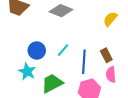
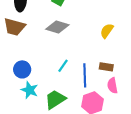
blue circle: (37, 51) -> (22, 69), moved
brown rectangle: (106, 55) -> (106, 67), turned -48

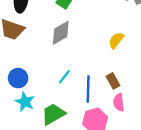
gray diamond: (57, 27) -> (61, 33), turned -50
brown rectangle: (106, 67) -> (113, 81), turned 48

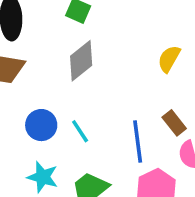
cyan line: (64, 77) -> (80, 131), moved, turned -63
blue circle: (18, 78) -> (41, 125), moved

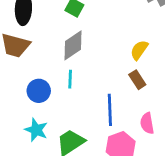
brown rectangle: (174, 123) -> (137, 80), moved
cyan line: (80, 131) -> (70, 79), moved, turned 30

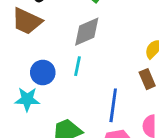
cyan star: (36, 130) -> (27, 99), moved, turned -30

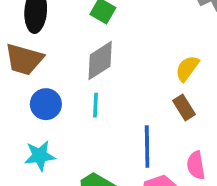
blue circle: (43, 72) -> (46, 104), moved

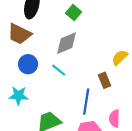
cyan line: (95, 105) -> (59, 70), turned -64
brown rectangle: (184, 108) -> (105, 80), moved

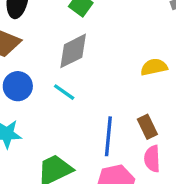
yellow semicircle: (120, 57) -> (154, 67), turned 36
brown rectangle: (105, 80) -> (147, 127), moved

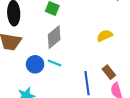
blue circle: (18, 86) -> (35, 64), moved

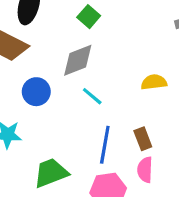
cyan line: (55, 63) -> (92, 96), moved

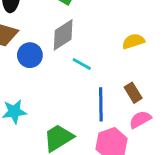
blue circle: (36, 92) -> (30, 55), moved
pink semicircle: (145, 170) -> (140, 119), turned 70

